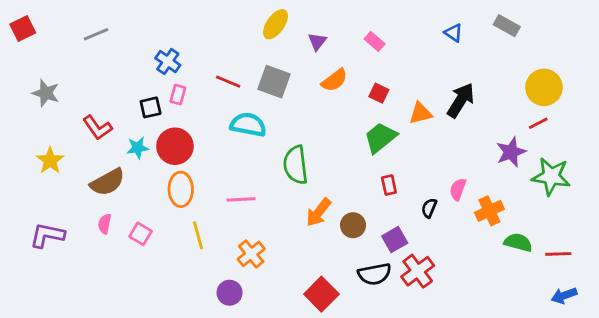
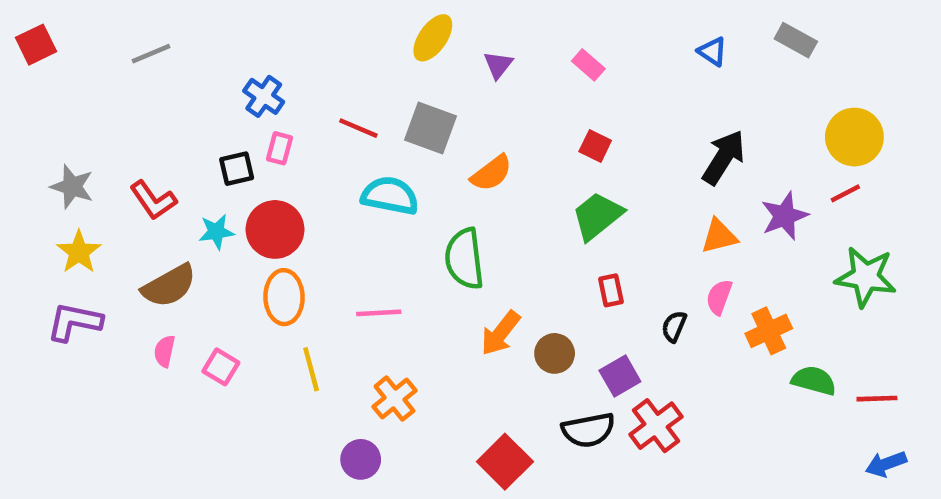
orange semicircle: (334, 80) -> (491, 173), moved
gray star: (46, 93) -> (72, 187), moved
orange triangle: (421, 113) -> (719, 236), moved
purple star: (511, 152) -> (785, 216), moved
purple L-shape: (47, 235) -> (74, 322), moved

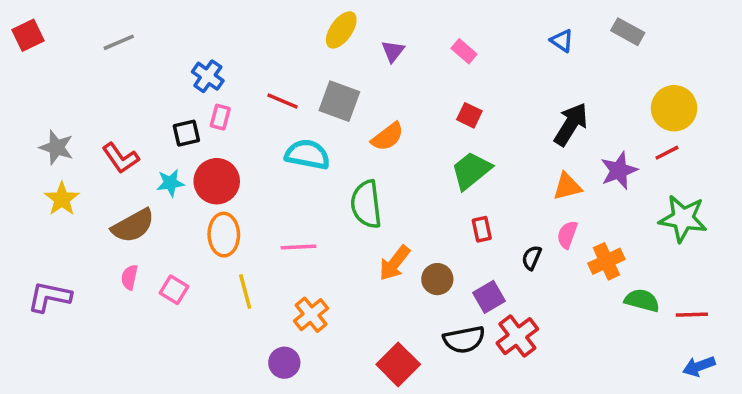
purple L-shape: (74, 322) -> (49, 297), moved

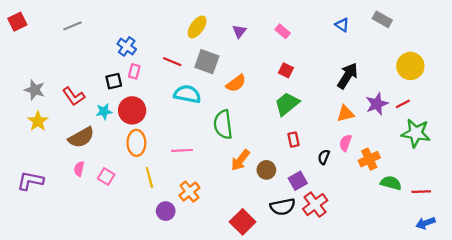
yellow ellipse: (341, 30) -> (197, 27), moved
red line: (667, 153) -> (403, 104), moved
purple circle: (284, 363) -> (166, 211), moved

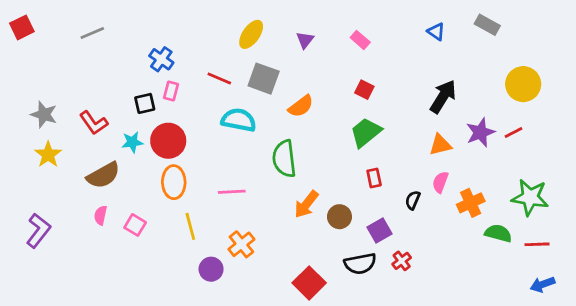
green star: (416, 133) -> (530, 197), moved
purple L-shape: (30, 181) -> (38, 230), turned 116
red cross: (315, 205) -> (402, 261), size x0.6

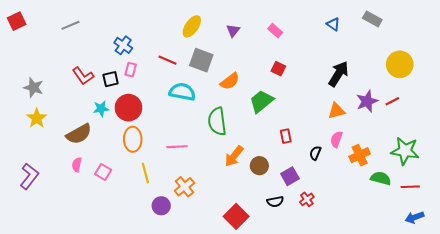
red L-shape: (94, 123) -> (83, 76), moved
green trapezoid: (366, 132) -> (261, 101), moved
black semicircle: (360, 264) -> (275, 202), size x0.7

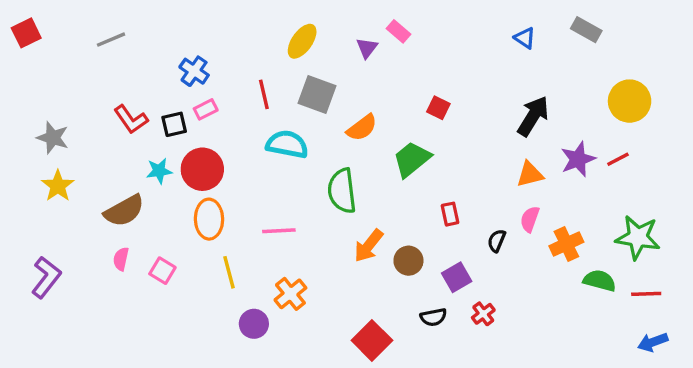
pink rectangle: (275, 31) -> (398, 31), moved
red line: (168, 60) -> (264, 94), turned 54
pink rectangle: (131, 70) -> (206, 109), turned 48

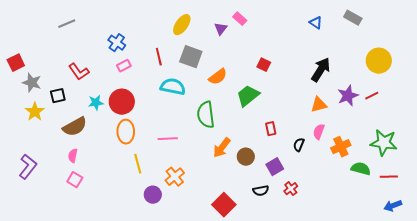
red square: (26, 33) -> (16, 63), moved
black square: (174, 124) -> (58, 96), moved
pink square: (162, 271) -> (75, 180), moved

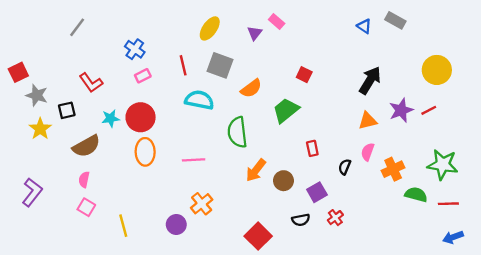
gray rectangle: (353, 18) -> (395, 20), moved
gray line: (67, 24) -> (77, 27), turned -30
yellow line: (138, 164) -> (123, 226), moved

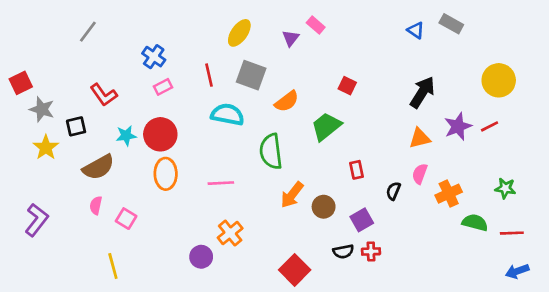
green star: (443, 165) -> (505, 188), size x0.6
pink square: (86, 207) -> (126, 219), moved
red cross: (335, 218) -> (371, 251), moved, turned 35
yellow line: (123, 226) -> (113, 266), moved

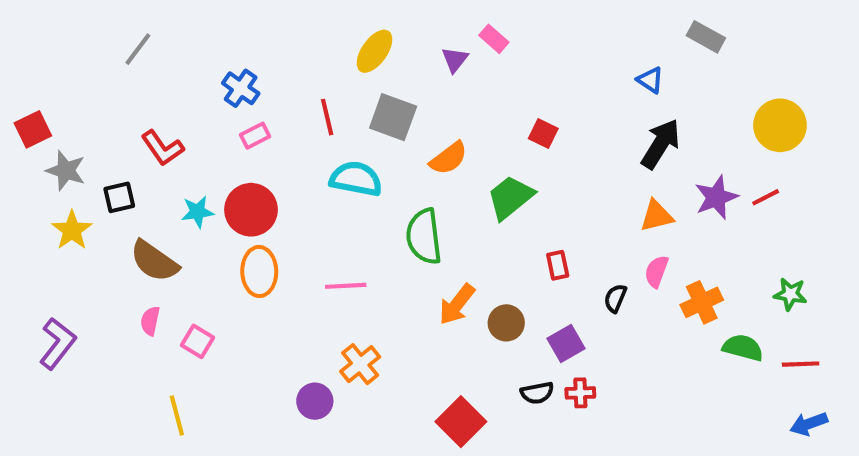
blue triangle: (416, 30) -> (650, 80), moved
brown semicircle: (98, 167) -> (154, 261), turned 64

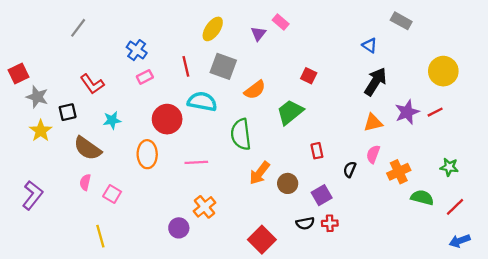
red circle: (251, 210) -> (167, 119), moved
red line: (801, 364) -> (455, 207), turned -42

